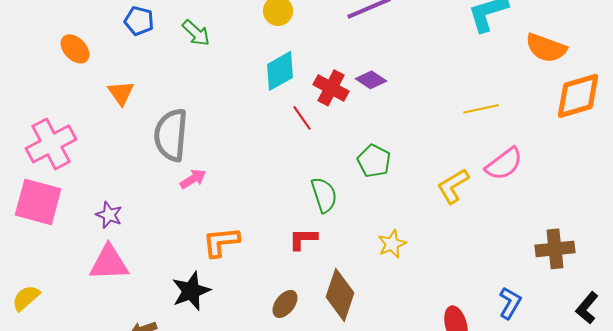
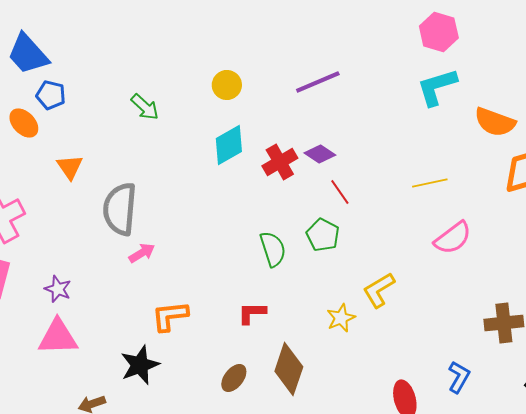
blue pentagon: (139, 21) -> (51, 95), moved
red cross: (331, 88) -> (280, 162), turned 32
red line: (302, 118) -> (340, 192), moved
yellow L-shape: (453, 186) -> (379, 290), moved
green semicircle: (324, 195) -> (273, 249), moved

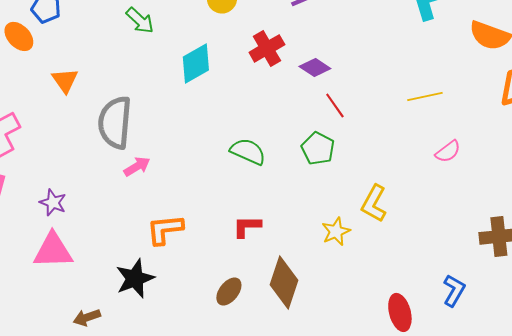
cyan diamond: (229, 145) -> (196, 63), moved
red cross: (280, 162) -> (267, 48), moved
pink semicircle: (453, 238) -> (448, 151), size x0.7
green semicircle: (273, 249) -> (248, 151), moved, turned -48
yellow L-shape: (379, 290) -> (374, 203), turned -30

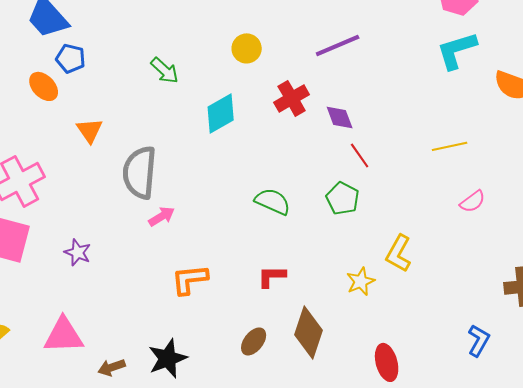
purple diamond: (315, 67) -> (340, 117), turned 36
pink triangle: (53, 250) -> (64, 335), moved
black star: (135, 278) -> (168, 358), moved
red ellipse: (400, 312) -> (387, 362), moved

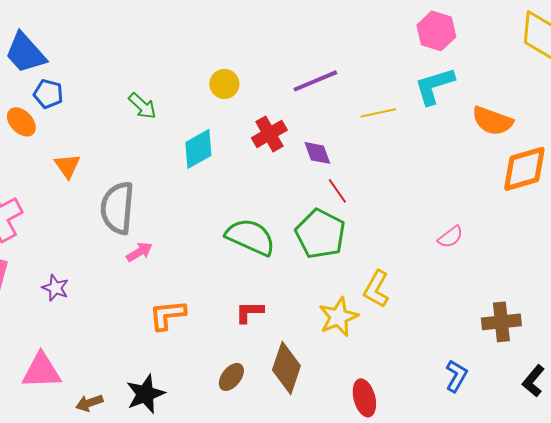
yellow line: (450, 146) -> (378, 113), moved
green pentagon: (343, 198) -> (320, 234), size x1.5
green semicircle: (273, 201) -> (250, 237), size x1.4
yellow star: (361, 281) -> (338, 317), size x1.4

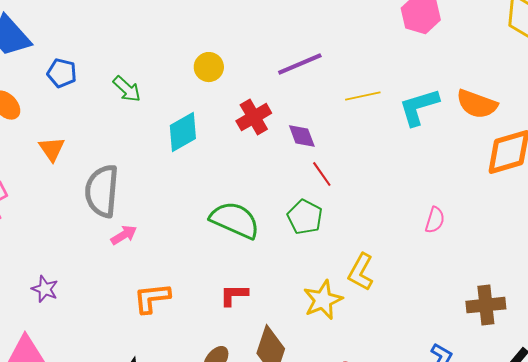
cyan L-shape: (434, 86) -> (419, 107), moved
blue pentagon: (48, 94) -> (62, 73), moved
green pentagon: (320, 234) -> (305, 217), size x0.7
pink semicircle: (450, 237) -> (435, 220), turned -36
purple star: (55, 288) -> (45, 289), moved

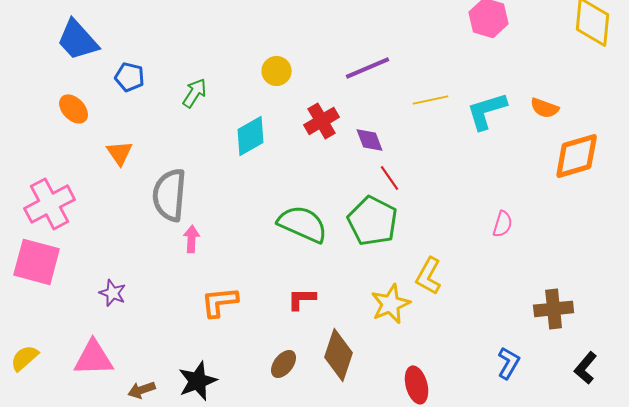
green arrow: (127, 89) -> (195, 93), turned -100
orange semicircle: (477, 104) -> (545, 108), size x0.7
green pentagon: (305, 217) -> (373, 221), size x1.4
pink arrow: (124, 235) -> (192, 239), turned -56

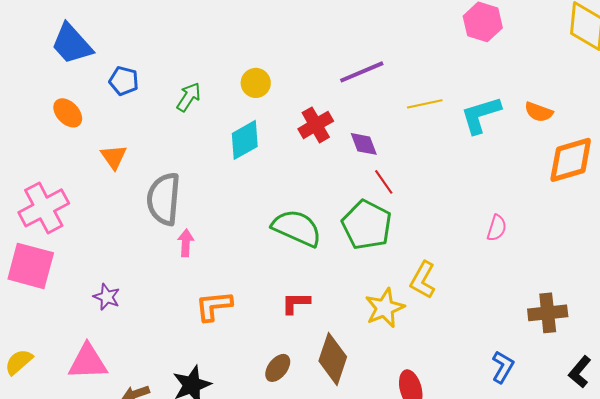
yellow circle: (277, 71) -> (256, 83), moved

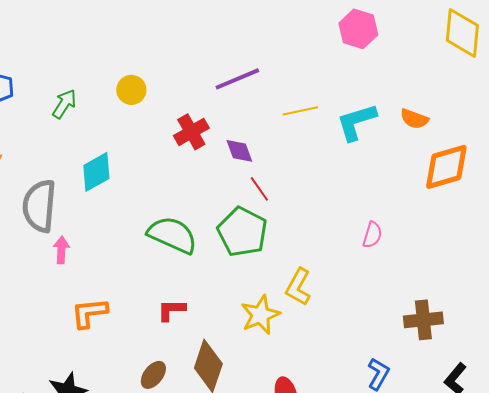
cyan diamond: (245, 140) -> (96, 172), moved

